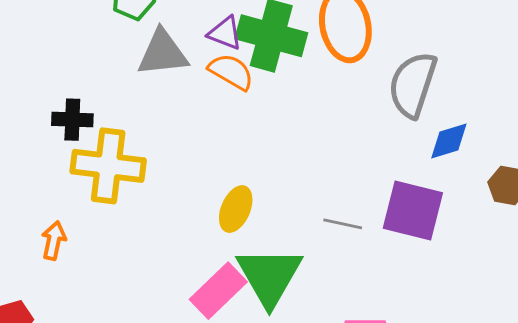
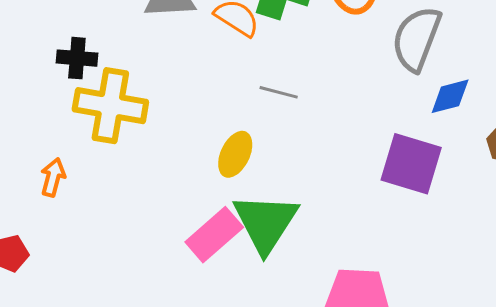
gray line: (343, 224) -> (279, 92), moved

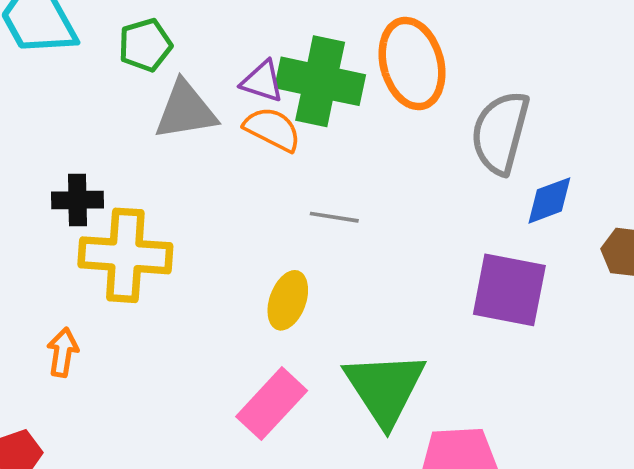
green triangle: (266, 223) -> (385, 388), moved

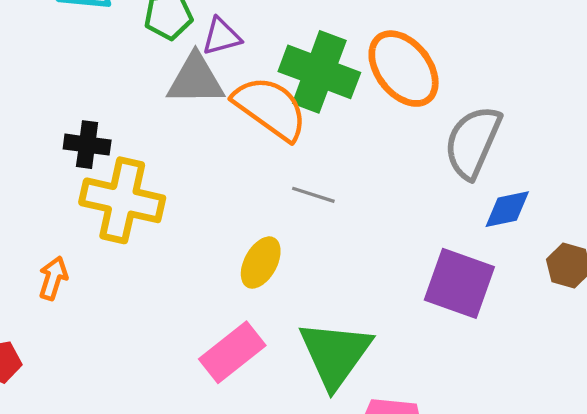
orange ellipse: (412, 64) -> (404, 69), turned -32
purple triangle: (262, 81) -> (222, 36), moved, turned -42
orange semicircle: (272, 129) -> (270, 108), size x1.5

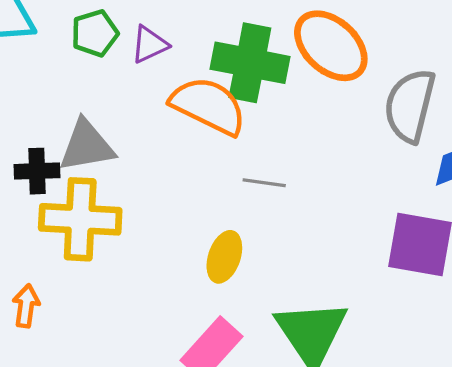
gray triangle: (196, 80) -> (87, 146), moved

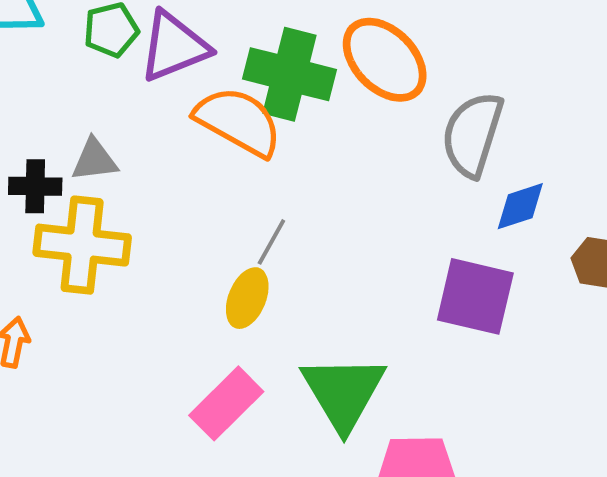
purple triangle: (149, 44) -> (174, 46), size x1.6
gray triangle: (87, 146) -> (94, 160), size x0.7
gray line: (264, 183) -> (271, 242), moved, turned -72

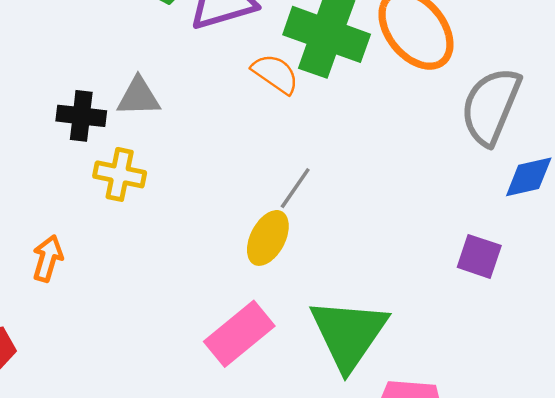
orange semicircle: (238, 122) -> (275, 74), size x0.6
yellow cross: (82, 245) -> (120, 174), size x0.6
purple square: (475, 296) -> (479, 256), size x0.6

